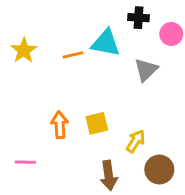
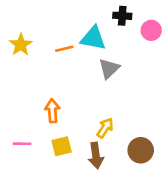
gray triangle: (146, 70) -> (109, 69), moved
yellow square: (97, 123) -> (62, 146), moved
yellow arrow: (136, 141) -> (105, 128), moved

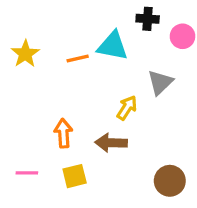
gray triangle: (109, 69) -> (160, 82), moved
yellow arrow: (105, 128) -> (127, 108), moved
brown arrow: (96, 156) -> (111, 143), moved, turned 100

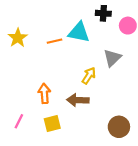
pink line: (27, 173) -> (19, 121), turned -64

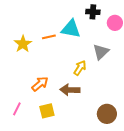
yellow star: (18, 38) -> (23, 44), moved
orange arrow: (44, 93) -> (40, 84), turned 54

